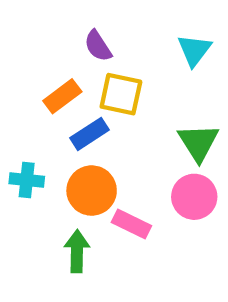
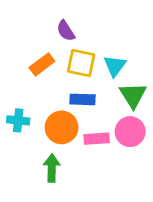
cyan triangle: (194, 50) -> (115, 66), moved
blue rectangle: (90, 134) -> (83, 99), moved, turned 35
pink rectangle: (131, 224) -> (97, 139), moved, turned -30

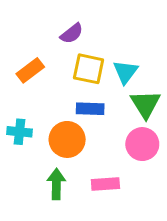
purple semicircle: (66, 31) -> (72, 34), turned -95
orange rectangle: (42, 64) -> (30, 70), moved
pink rectangle: (97, 139) -> (105, 184), moved

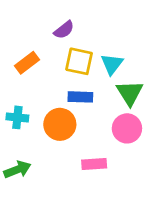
green arrow: (56, 184) -> (17, 170), moved, turned 68

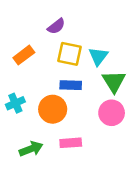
cyan cross: (17, 117) -> (15, 103), turned -30
pink rectangle: (94, 164) -> (71, 143), moved
green arrow: (17, 170) -> (31, 149), moved

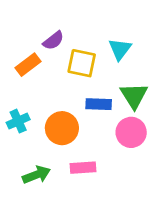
purple semicircle: (56, 26) -> (53, 41), moved
cyan triangle: (98, 56) -> (120, 49), moved
blue rectangle: (71, 85) -> (99, 104), moved

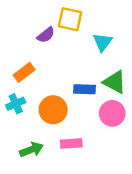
yellow square: (82, 63) -> (70, 19), moved
orange rectangle: (28, 65) -> (24, 72), moved
green triangle: (134, 96) -> (115, 82), turned -30

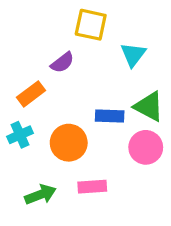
purple semicircle: (46, 35) -> (62, 62), moved

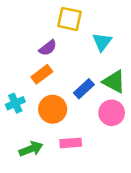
orange rectangle: (31, 94) -> (42, 74), moved
blue rectangle: (110, 116) -> (84, 89), turned -45

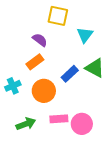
purple semicircle: (48, 48) -> (40, 40), turned -105
pink circle: (112, 113) -> (82, 124), moved

